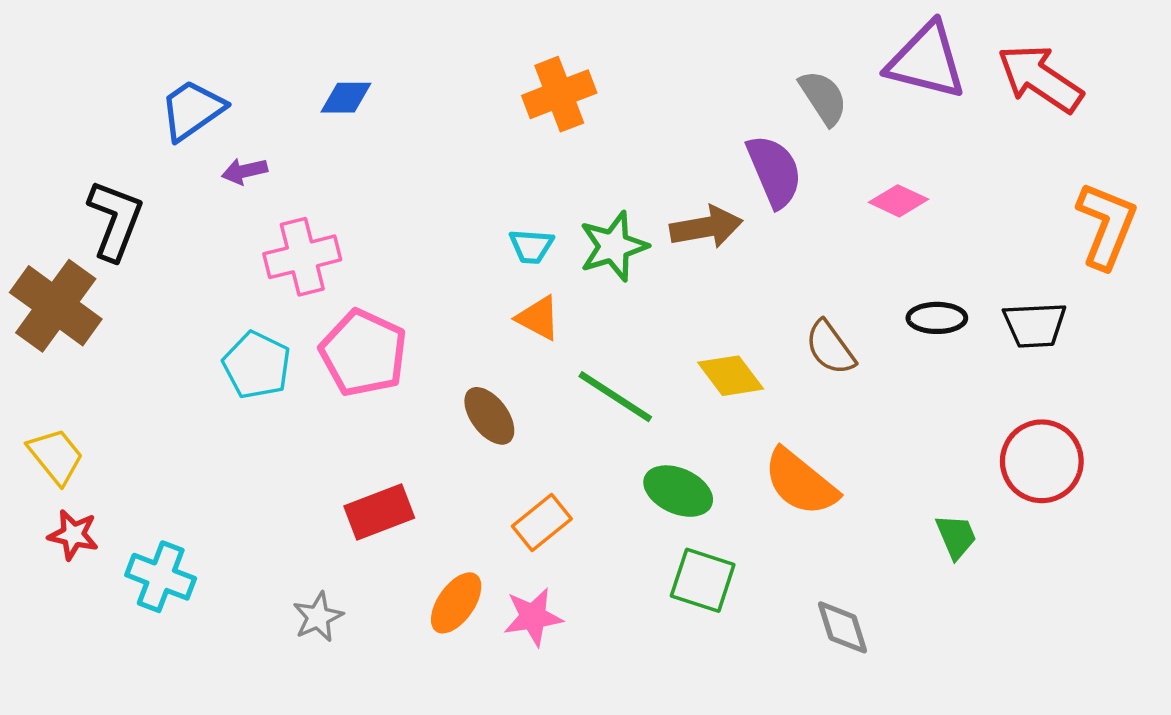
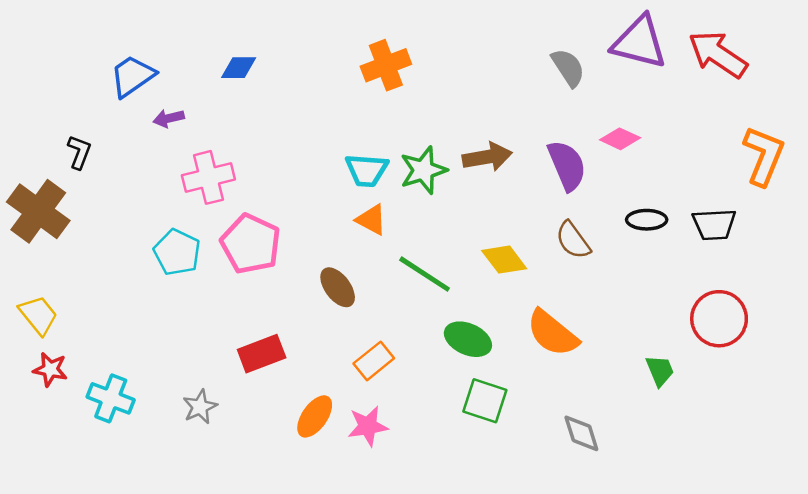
purple semicircle: (774, 171) -> (567, 165), moved
black L-shape: (115, 220) -> (79, 152), size x0.6
cyan trapezoid: (531, 246) -> (367, 170), size x1.4
gray star: (318, 617) -> (200, 407), moved

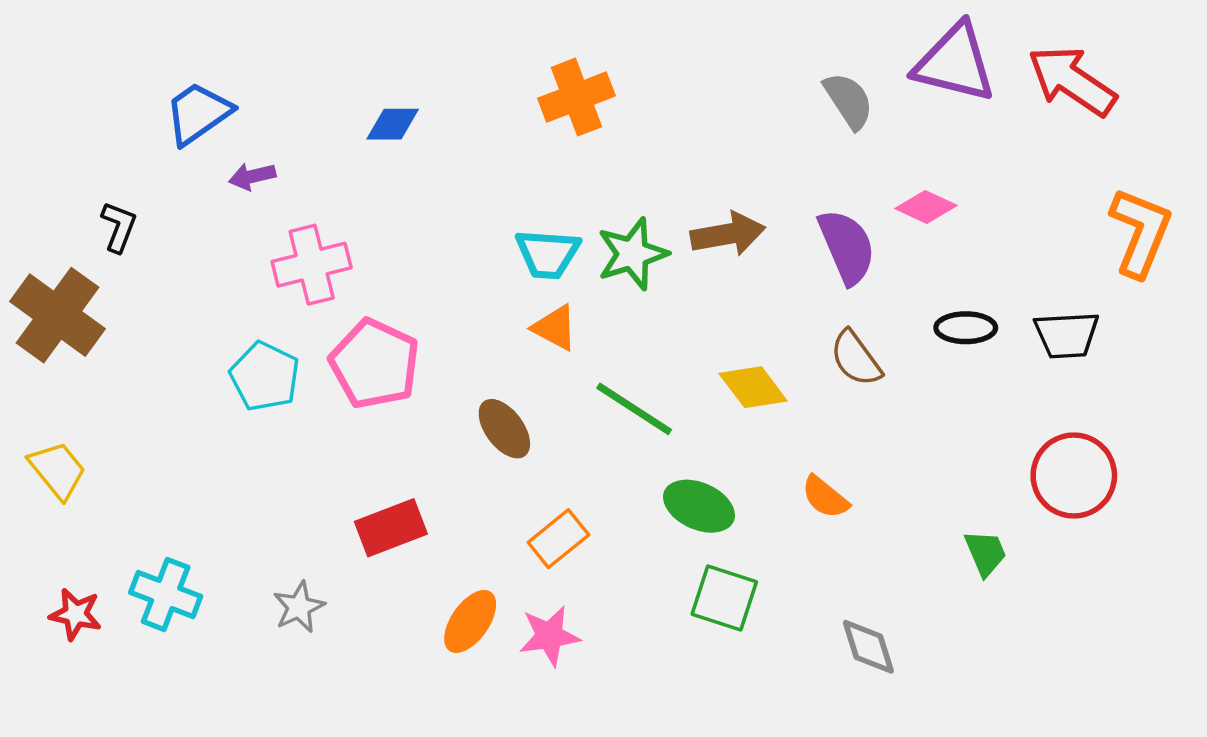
blue diamond: (239, 68) -> (393, 124), moved
orange semicircle: (552, 333) -> (825, 497), size x0.6
red star: (50, 369) -> (76, 614), moved

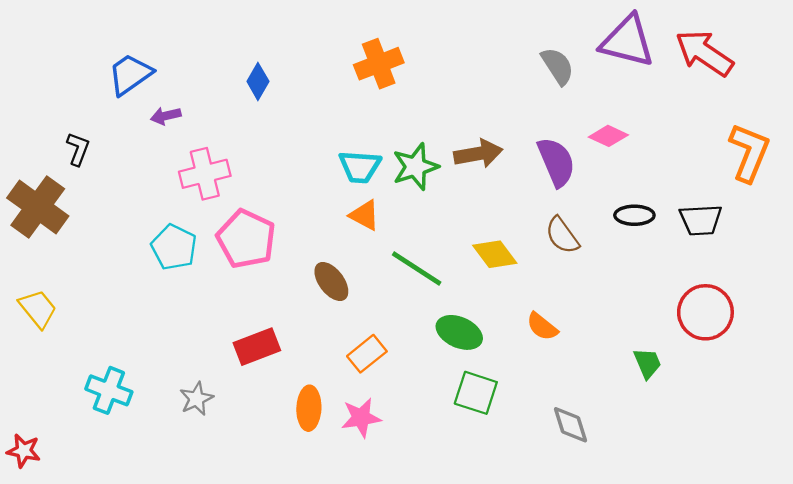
blue diamond: (393, 124) -> (258, 81), turned -60
red star: (76, 614) -> (24, 451), moved
orange ellipse: (470, 621) -> (309, 408), turned -33

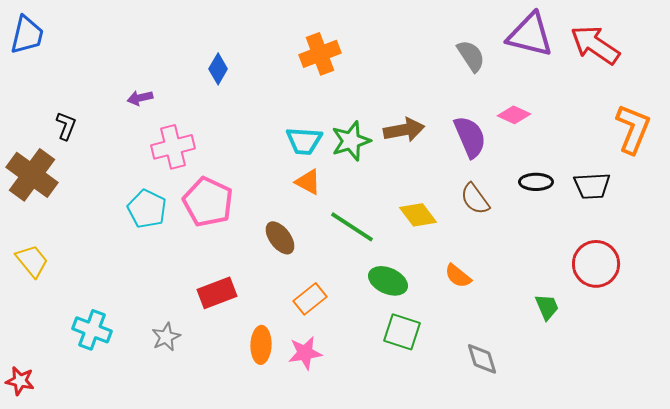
blue trapezoid: (130, 74) -> (27, 35), moved, turned 138

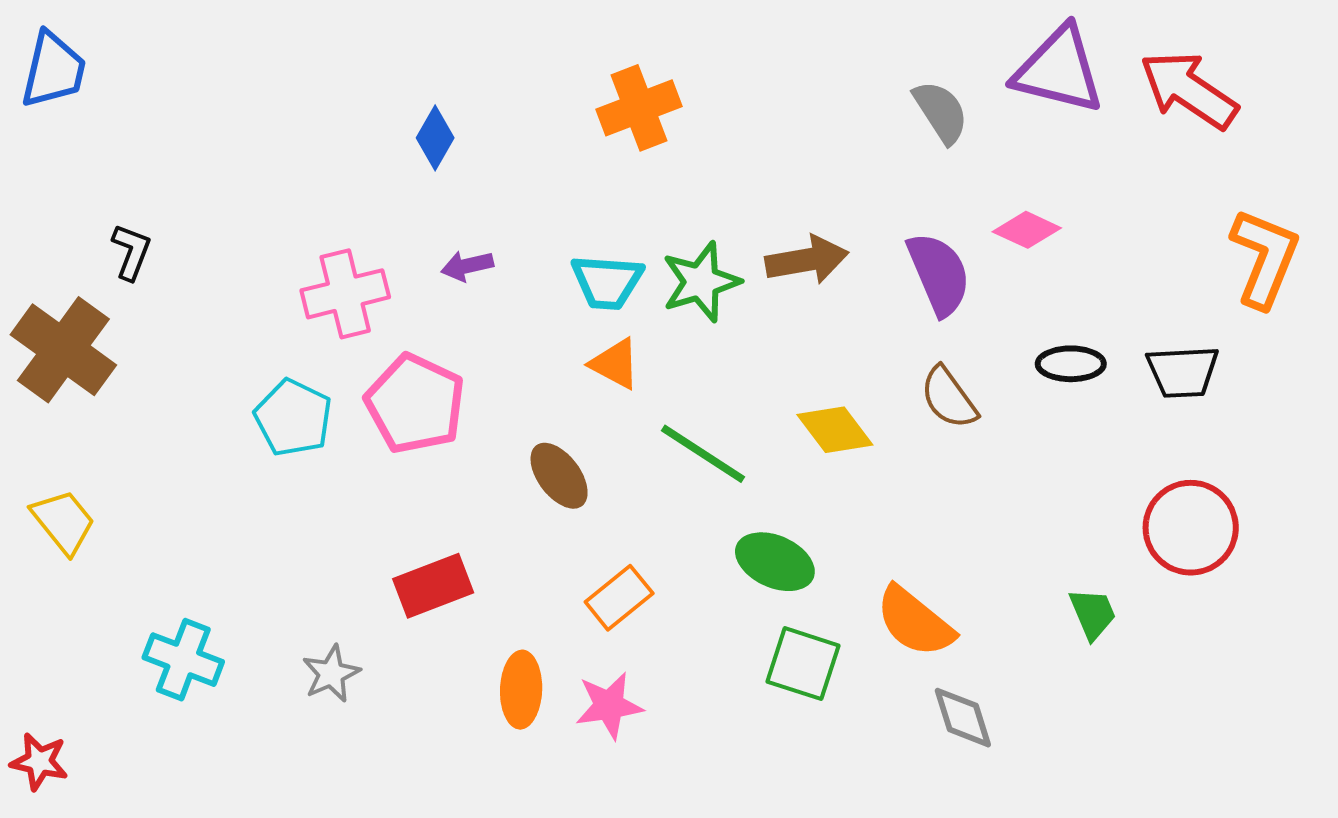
purple arrow: (140, 98) -> (467, 266), moved
orange semicircle: (458, 276) -> (915, 622), moved, size x1.5

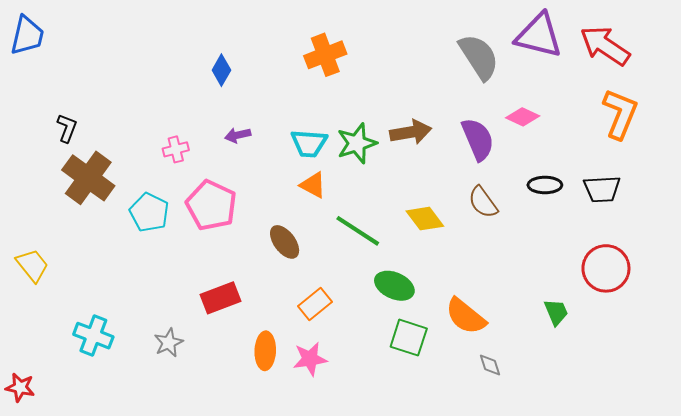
gray semicircle: (941, 112) -> (479, 57), size x1.4
orange L-shape: (1265, 258) -> (620, 114), moved
pink cross: (345, 294) -> (176, 149), size x0.6
brown cross: (63, 350) -> (88, 178), moved
gray diamond: (963, 718) -> (490, 365), size x0.7

